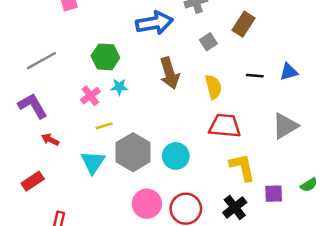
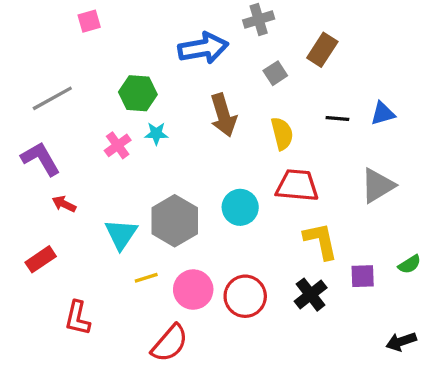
yellow line: (104, 126) -> (146, 278), moved
cyan circle: (176, 156) -> (240, 207), moved

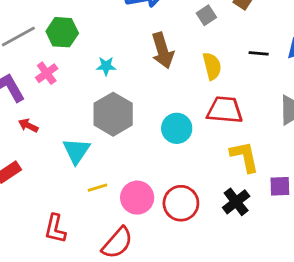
green hexagon: (138, 93) -> (62, 32), moved
pink cross: (118, 145) -> (47, 73), moved
gray hexagon: (175, 221) -> (113, 114), moved
red L-shape: (77, 318) -> (55, 229), moved

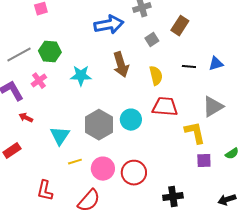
cyan star: (106, 66) -> (81, 76), size x1.5
gray hexagon: (113, 114) -> (99, 125), moved
yellow L-shape: (245, 157) -> (195, 133), moved
black cross: (236, 202) -> (173, 197), moved, turned 30

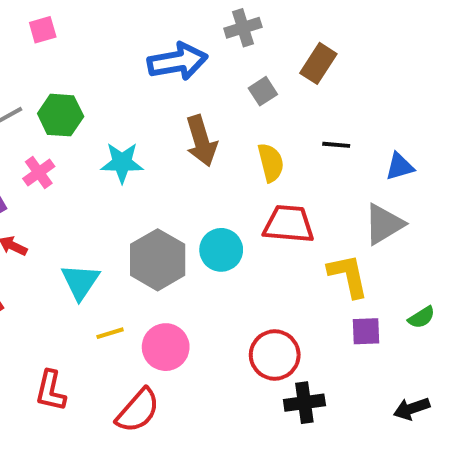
blue triangle: (216, 64) -> (400, 167), moved
red circle: (134, 173) -> (275, 355), moved

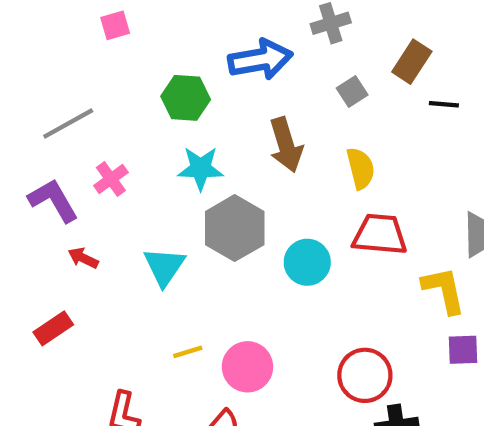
green hexagon: (61, 115) -> (186, 98), moved
black line: (336, 145) -> (444, 104), moved
gray hexagon: (158, 260) -> (235, 228), moved
cyan triangle: (80, 282) -> (164, 267), moved

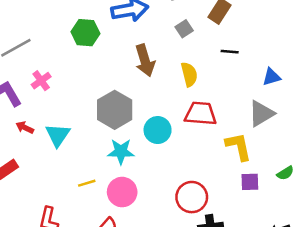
black line: (444, 104) -> (230, 52), moved
cyan star: (201, 168) -> (121, 152), moved
cyan triangle: (164, 267) -> (58, 135), moved

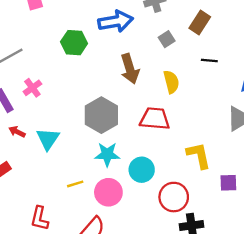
red trapezoid: (201, 114) -> (155, 119), moved
cyan circle: (158, 130) -> (142, 170), moved
yellow L-shape: (239, 146) -> (199, 155), moved

